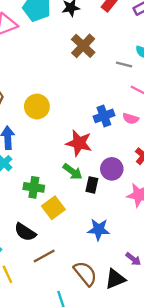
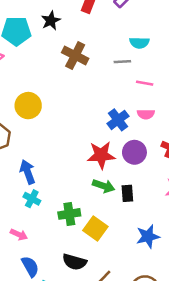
yellow circle: (37, 107) -> (28, 106), moved
purple circle: (112, 169) -> (134, 152), moved

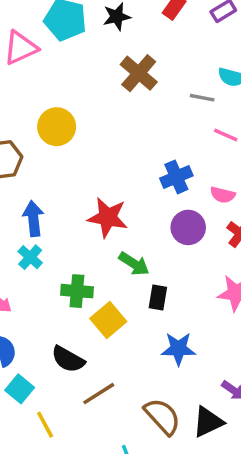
pink semicircle: (146, 114) -> (223, 195), moved
red star: (101, 155) -> (108, 217), moved
black rectangle: (127, 193) -> (158, 298), moved

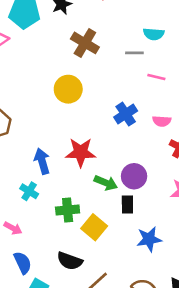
yellow circle: (57, 127) -> (68, 89), moved
blue arrow: (33, 219) -> (42, 161), moved
purple circle: (188, 227) -> (134, 176), moved

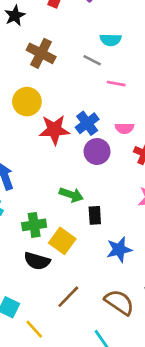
gray line: (134, 53) -> (92, 60), turned 30
red star: (81, 152) -> (54, 130), moved
purple circle: (134, 176) -> (97, 151), moved
black semicircle: (70, 261) -> (37, 261), moved

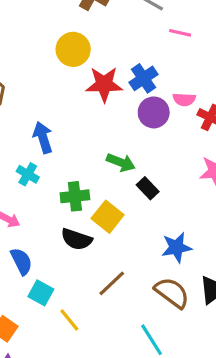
pink semicircle: (124, 128) -> (184, 99), moved
black rectangle: (95, 215) -> (148, 188), turned -42
blue star: (119, 250) -> (177, 247), moved

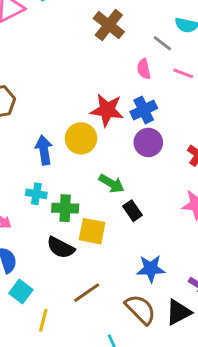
yellow circle: (73, 49) -> (81, 138), moved
pink semicircle: (184, 99) -> (144, 69), moved, turned 66
cyan cross: (28, 174) -> (36, 194), moved, turned -30
yellow square: (108, 217) -> (92, 231), turned -36
yellow line: (69, 320) -> (43, 320), turned 45

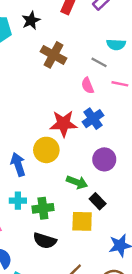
purple circle: (148, 142) -> (104, 159), moved
yellow square: (92, 231) -> (82, 221), moved

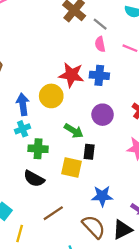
gray line: (99, 62) -> (100, 24), moved
blue cross: (93, 119) -> (99, 75), turned 30
cyan cross: (18, 201) -> (23, 129), moved, turned -32
black rectangle: (98, 201) -> (89, 152), turned 40

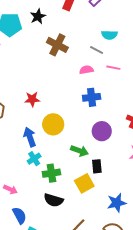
gray line: (100, 24) -> (97, 50), moved
pink semicircle: (100, 44) -> (86, 70), turned 104
red star: (71, 75) -> (32, 99), moved, size x0.7
yellow square: (72, 167) -> (84, 183), turned -30

